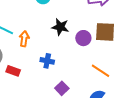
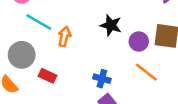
blue cross: (47, 61) -> (102, 79), moved
orange line: (101, 71) -> (146, 72), moved

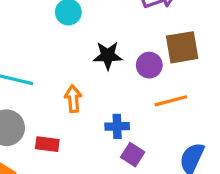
orange arrow: (64, 37) -> (73, 99), moved
orange line: (146, 72) -> (171, 101), turned -35

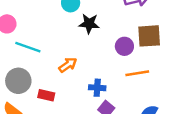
black star: (108, 56) -> (89, 24), moved
orange arrow: (73, 99) -> (68, 65), turned 54

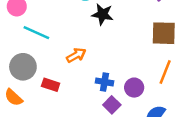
purple circle: (124, 46) -> (134, 88), moved
orange line: (137, 73) -> (165, 72), moved, turned -65

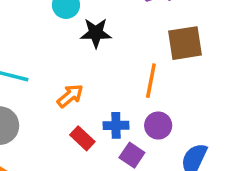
orange line: (165, 72) -> (151, 81), moved
red rectangle: (51, 85) -> (82, 138), moved, turned 35

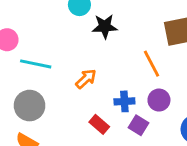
orange line: (151, 81) -> (151, 64), turned -36
red rectangle: (82, 138) -> (99, 124), moved

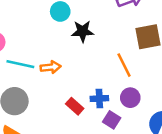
orange arrow: (86, 79) -> (51, 67), moved, turned 36
red rectangle: (99, 124) -> (75, 106), moved

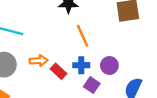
orange line: (124, 65) -> (83, 36), moved
orange arrow: (51, 67) -> (39, 61), moved

